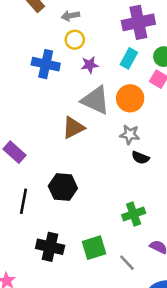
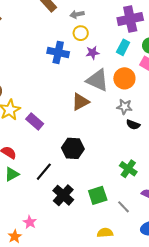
black line: (23, 201) -> (44, 172), moved, turned 30
green cross: (134, 214) -> (128, 169), turned -36
black cross: (50, 247) -> (63, 195), turned 30

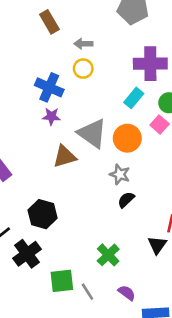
purple star: (93, 53) -> (51, 116), moved
black semicircle: (133, 125) -> (126, 200), turned 104
black cross: (63, 195) -> (27, 254), moved
gray line: (124, 207) -> (87, 292), moved

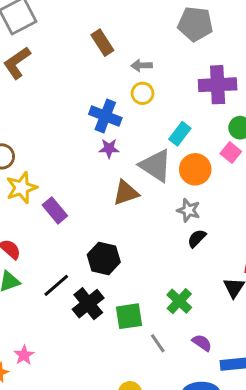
cyan rectangle: (134, 98) -> (180, 134), moved
green square: (62, 281) -> (129, 316), moved

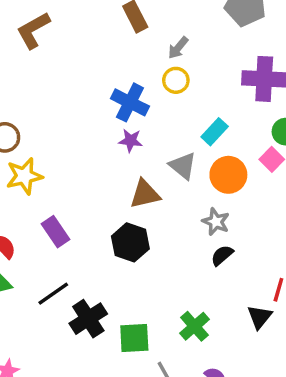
gray arrow: (142, 65) -> (178, 48), turned -54
gray triangle: (156, 166) -> (183, 166), size x0.7
purple rectangle: (55, 210) -> (56, 232), moved
black hexagon: (104, 258) -> (130, 242), moved

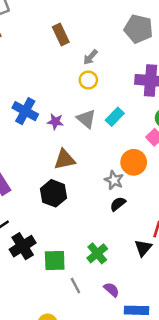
blue cross: (130, 102) -> (25, 111), moved
gray triangle: (183, 166) -> (86, 119), moved
orange circle: (228, 175) -> (134, 162), moved

